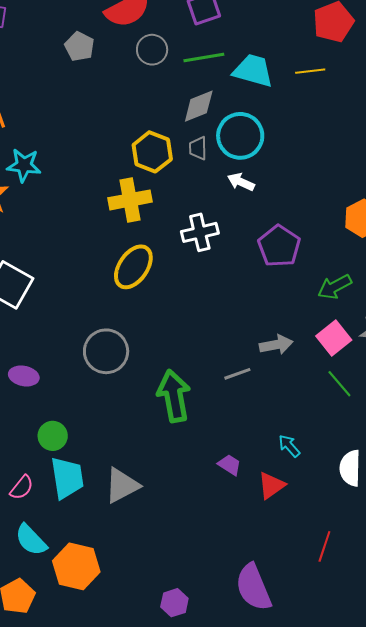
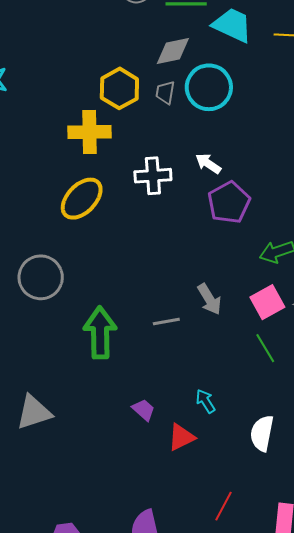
white arrow: (241, 182) -> (208, 164), moved
gray arrow: (276, 345) -> (209, 299), turned 60

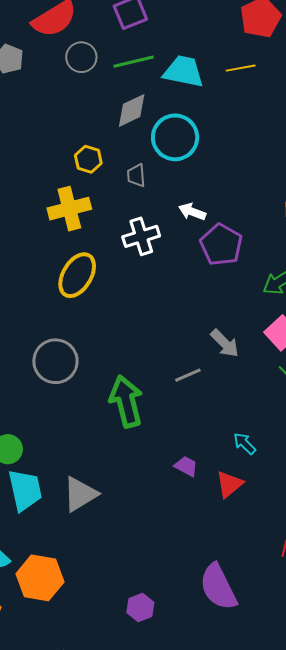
yellow hexagon: (119, 88) -> (88, 159), size x0.7
gray trapezoid: (165, 92) -> (136, 175), moved

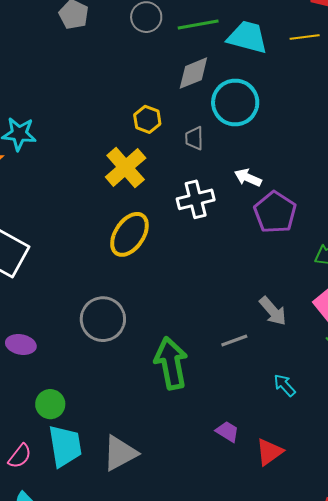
yellow cross: (69, 209) -> (126, 168), turned -30
cyan arrow: (245, 444) -> (285, 385), moved

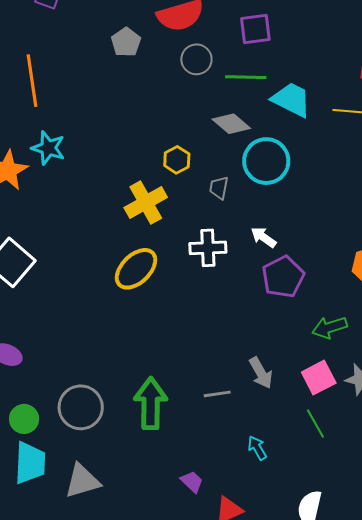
gray diamond: (193, 73) -> (231, 124), turned 51
gray circle: (103, 319) -> (81, 407), moved

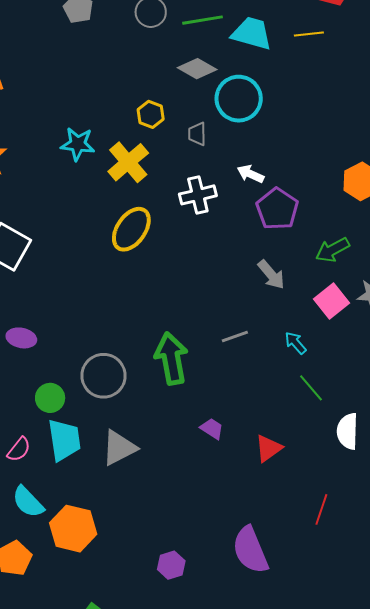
cyan star: (48, 148) -> (78, 144), moved
gray arrow: (261, 373) -> (271, 275), moved
green line: (315, 423) -> (311, 388), moved
cyan arrow: (257, 448) -> (296, 343), moved
purple trapezoid: (192, 482) -> (212, 429), moved

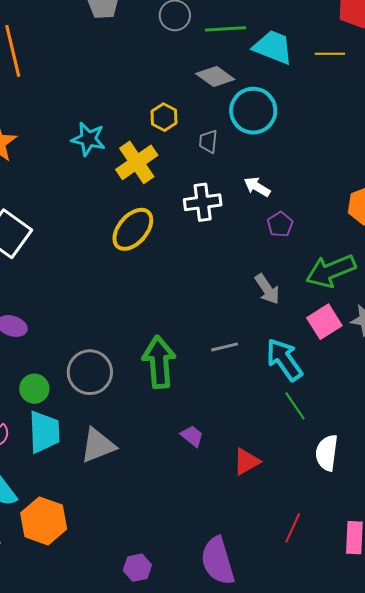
purple pentagon: (277, 209) -> (280, 224), size x0.6
green arrow: (333, 250) -> (331, 271), size x1.4
cyan arrow: (296, 343) -> (284, 360), size x1.8

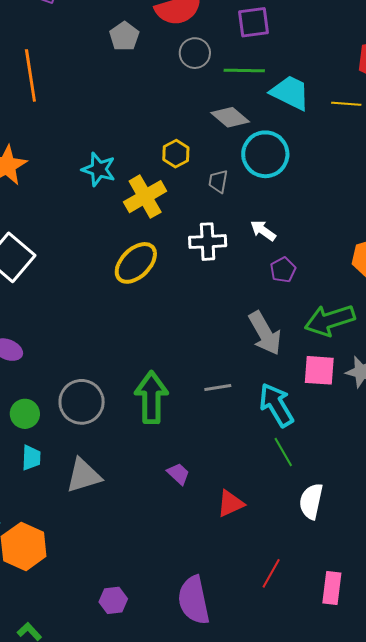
gray arrow: (267, 289) -> (265, 333), size x1.4
pink square: (324, 322) -> (319, 370), turned 32
cyan trapezoid: (44, 432) -> (31, 458), size x0.6

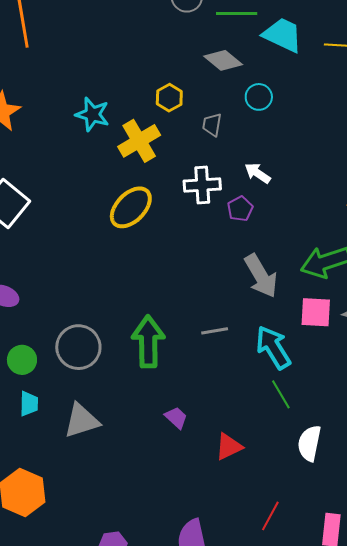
cyan circle: (265, 154) -> (259, 97), size x0.6
purple pentagon: (283, 270) -> (240, 209), moved

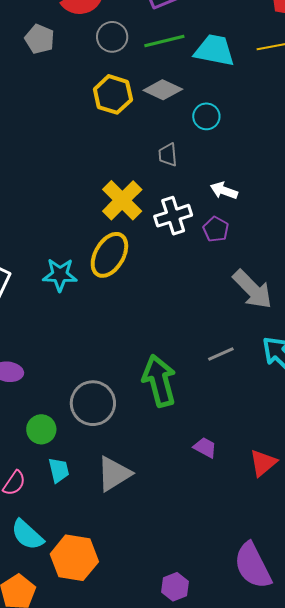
yellow hexagon: (169, 98) -> (113, 94), moved, size x1.4
cyan star: (92, 114) -> (60, 275), moved
yellow cross: (139, 141) -> (122, 200), moved

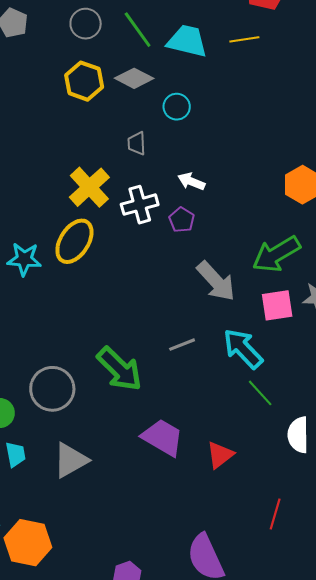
green line: (164, 41) -> (138, 30), turned 66
green arrow: (159, 381) -> (119, 369), turned 147
purple trapezoid: (205, 448) -> (163, 437), size x1.8

